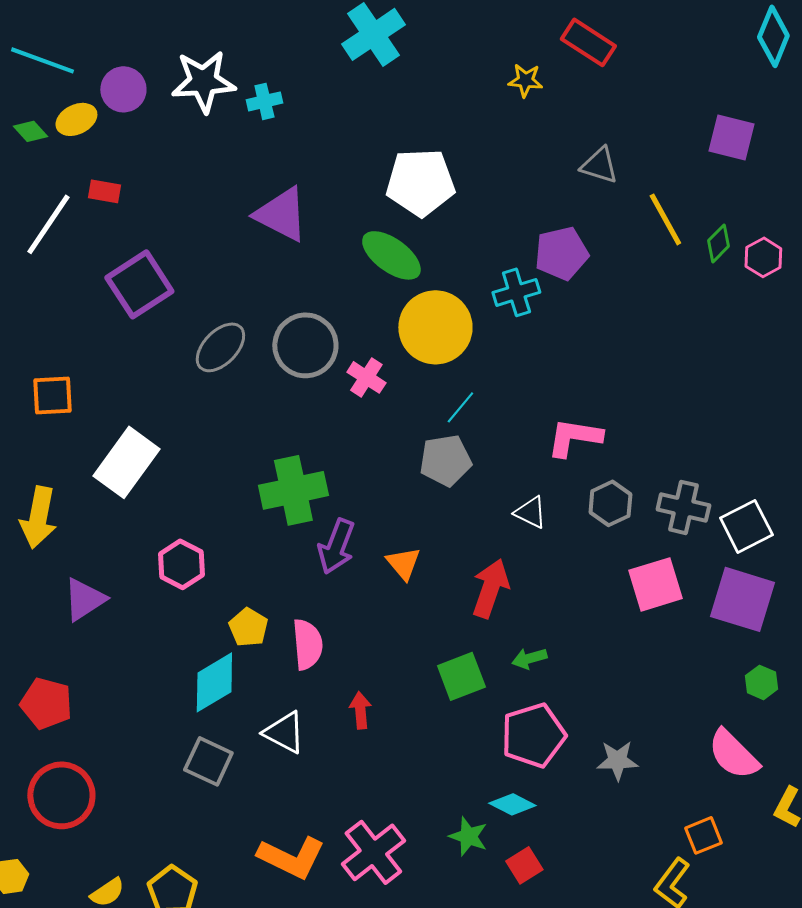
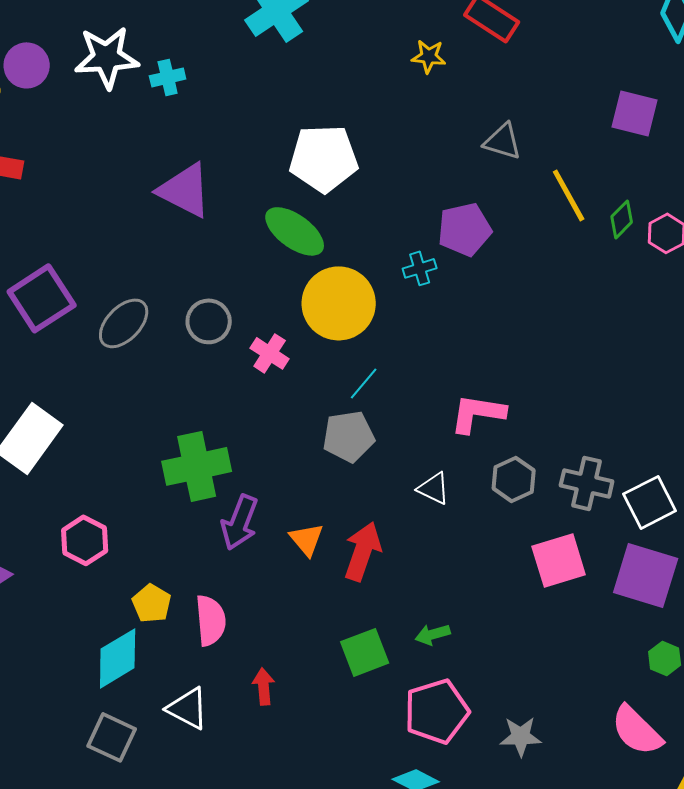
purple square: (139, 284) -> (42, 298), moved
cyan cross: (516, 292) -> (420, 268), size x0.7
gray circle: (305, 345) -> (209, 321), size x0.7
red arrow: (490, 588) -> (363, 551), moved

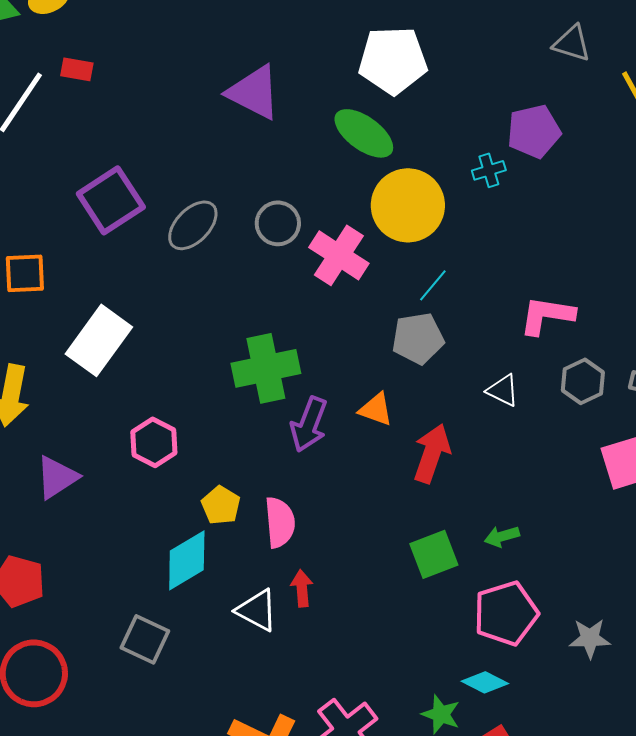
pink cross: (270, 353) -> (339, 255), size x1.5
orange triangle: (307, 539) -> (376, 409), moved, turned -30
red arrow: (264, 686) -> (302, 588), moved
gray square: (112, 737) -> (145, 639), moved

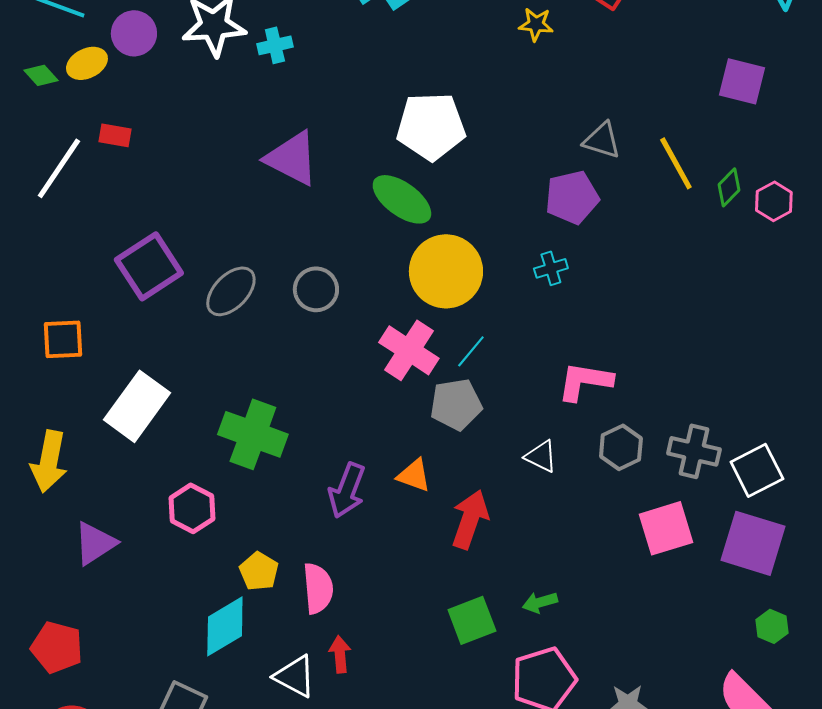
gray triangle: (572, 43) -> (602, 140), moved
cyan cross: (489, 170) -> (551, 268), moved
pink cross: (339, 255) -> (409, 350), moved
green cross: (266, 368) -> (253, 434), moved, turned 32

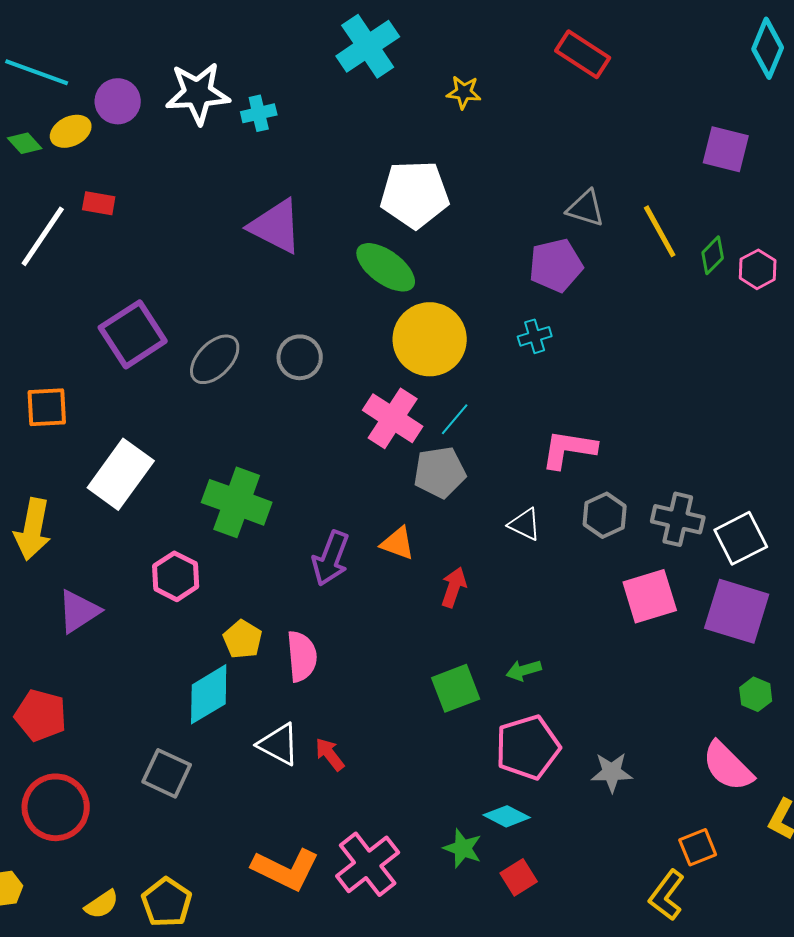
yellow star: (536, 24) -> (464, 92), moved
red arrow: (470, 519) -> (454, 587), size x0.7
red arrow: (340, 654) -> (330, 754), moved, turned -33

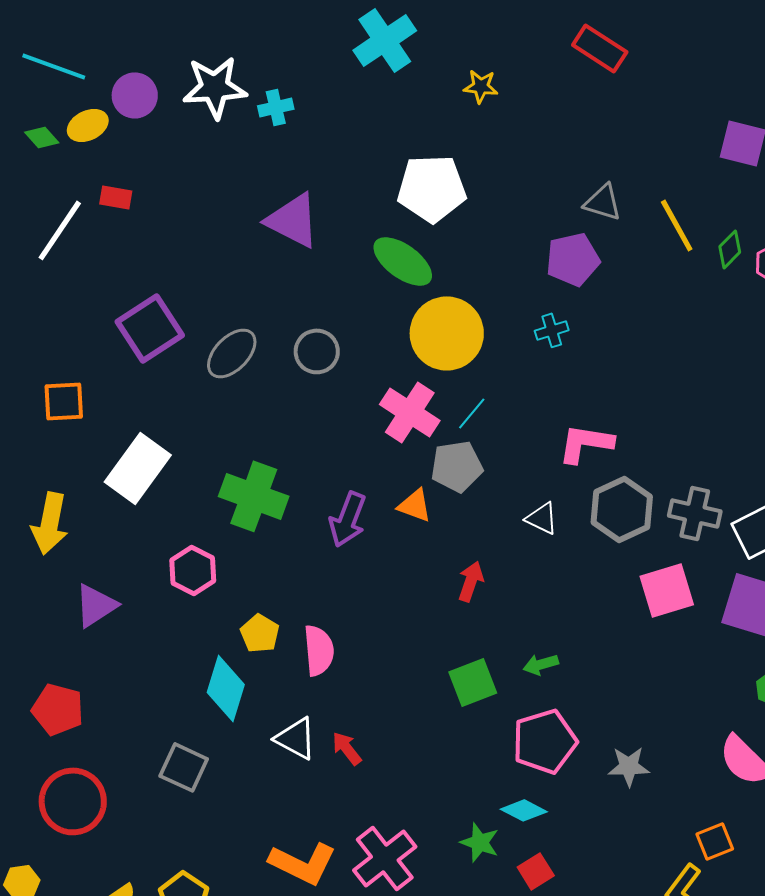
gray hexagon: (605, 515) -> (622, 509), size x1.4
orange triangle: (398, 543) -> (415, 505), moved
purple arrow: (331, 558) -> (348, 519), moved
cyan diamond: (209, 694) -> (226, 688), turned -42

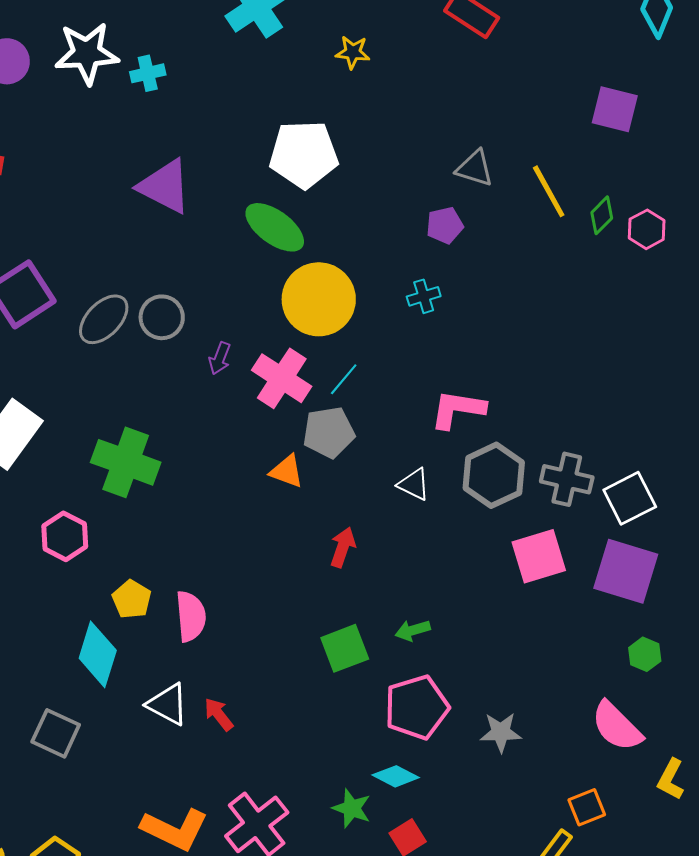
purple pentagon: (573, 259) -> (445, 225), size x0.7
gray circle: (317, 351) -> (162, 317), moved
purple arrow: (348, 519) -> (220, 358), moved, size x0.6

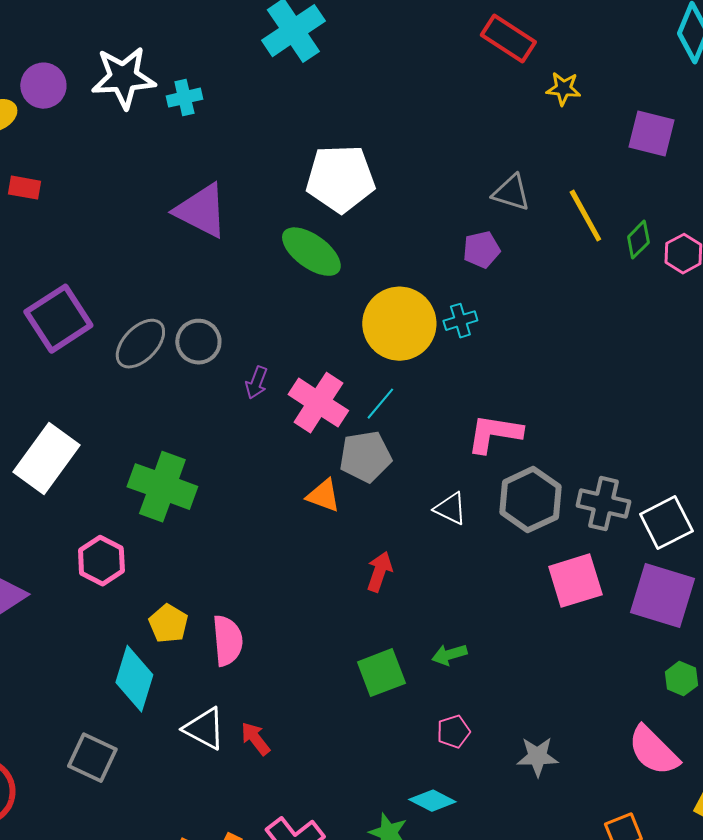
yellow star: (353, 52) -> (563, 89), moved
yellow circle: (319, 299) -> (399, 324), moved
pink pentagon: (417, 707) -> (453, 732), size x0.5

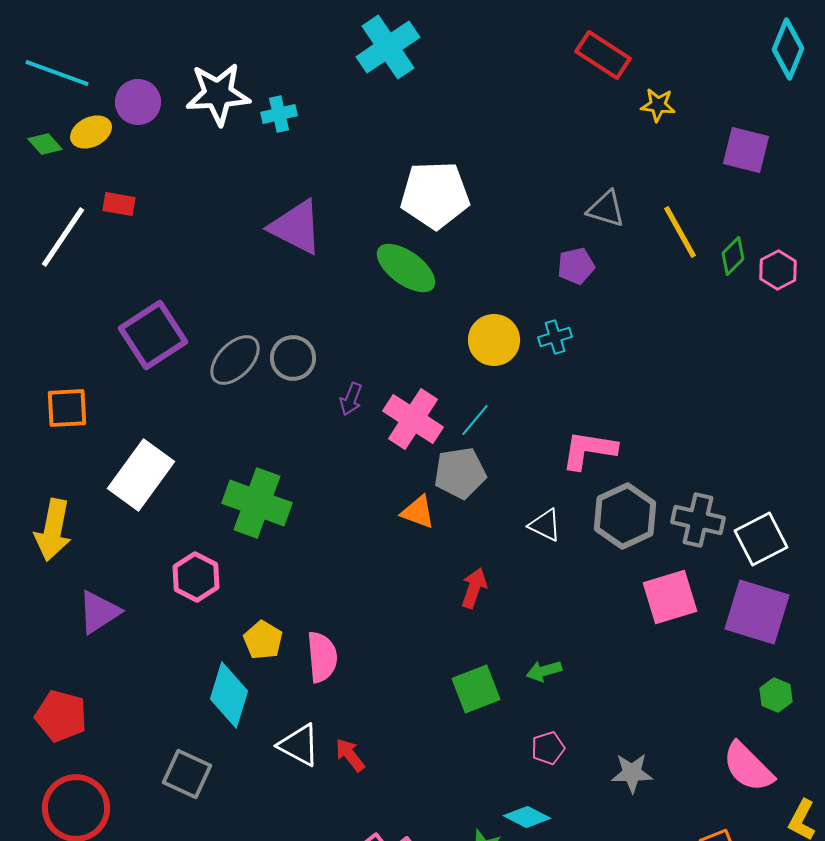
yellow circle: (399, 324) -> (494, 340), size x0.7

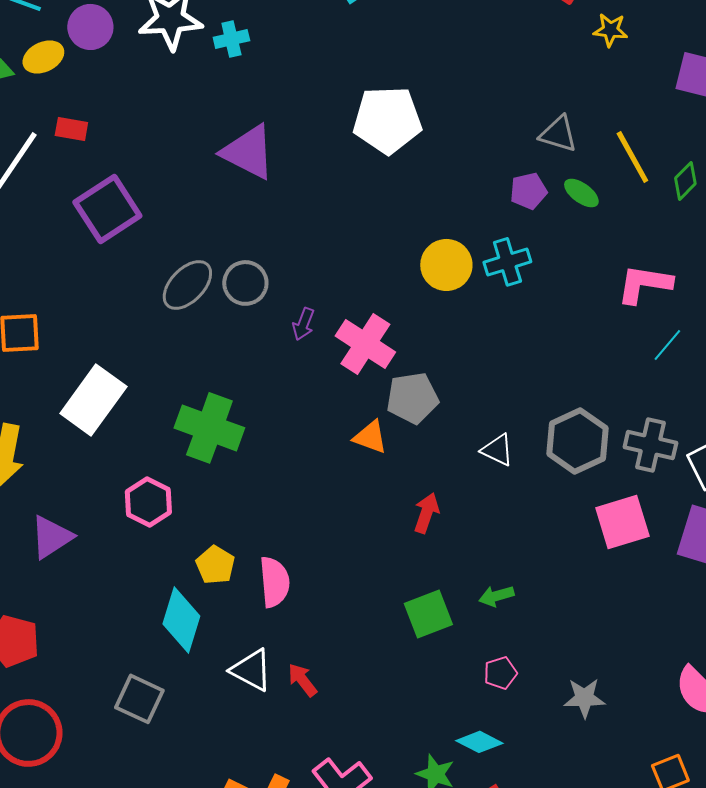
green ellipse: (406, 268) -> (581, 193), moved, size x0.6
purple square: (153, 335) -> (107, 209), moved
cyan cross: (555, 337) -> (507, 262), size x1.4
cyan line: (475, 420) -> (667, 345), moved
pink L-shape: (589, 450) -> (644, 284), moved

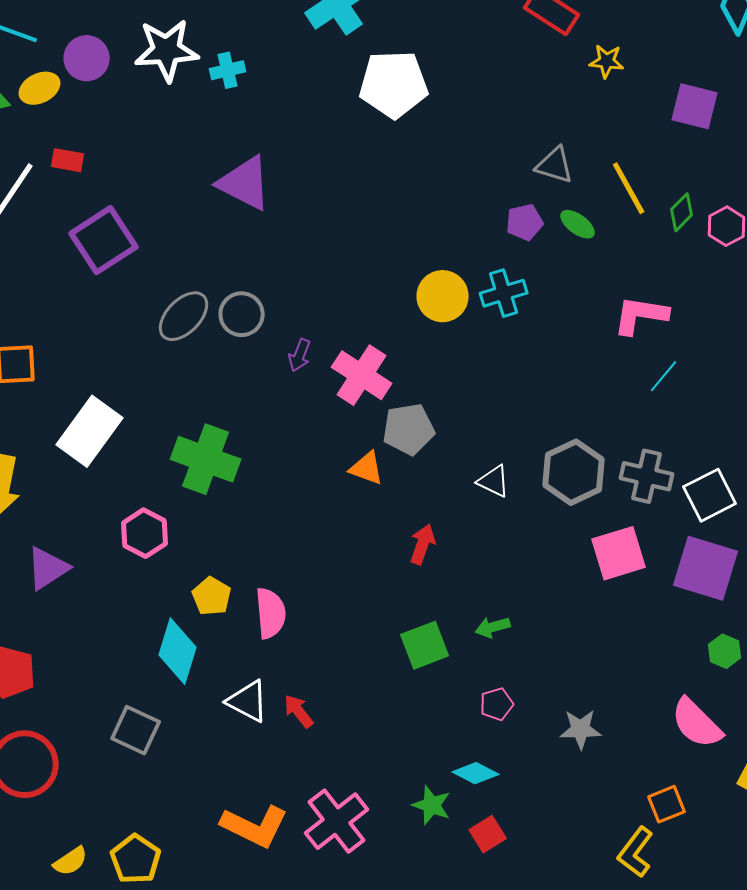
white pentagon: (387, 120) -> (394, 84), moved

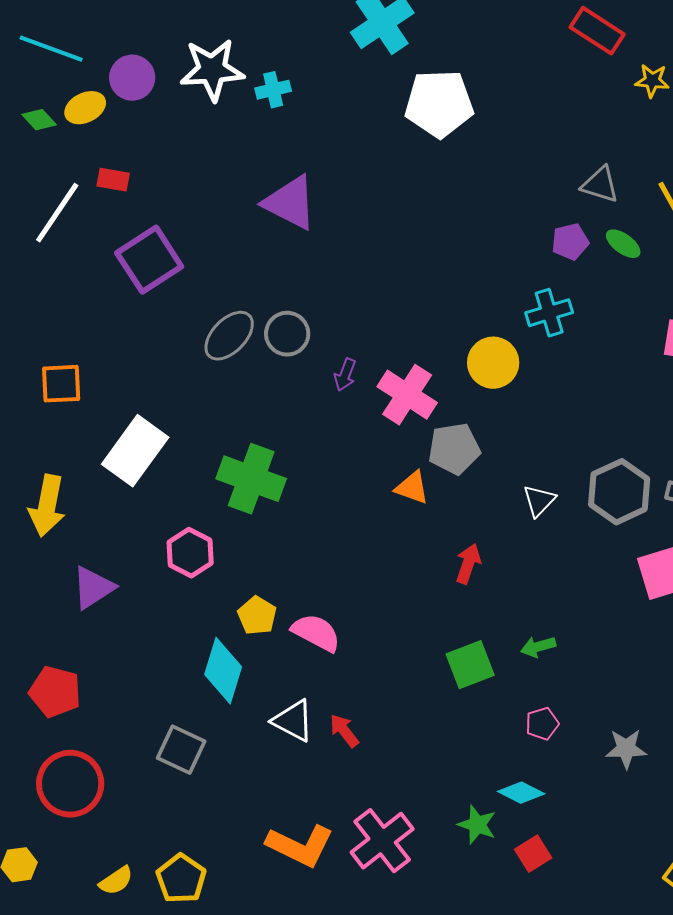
yellow circle: (443, 296) -> (493, 363), moved
white triangle: (494, 481) -> (539, 501), turned 48
pink semicircle: (271, 613) -> (316, 633), turned -57

